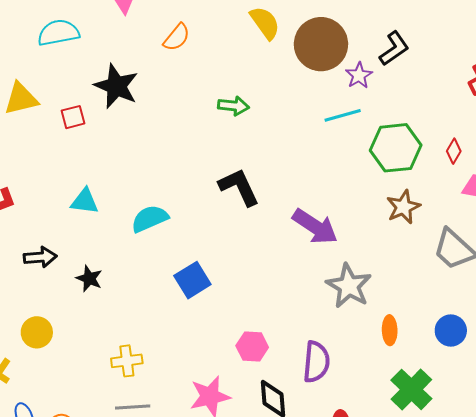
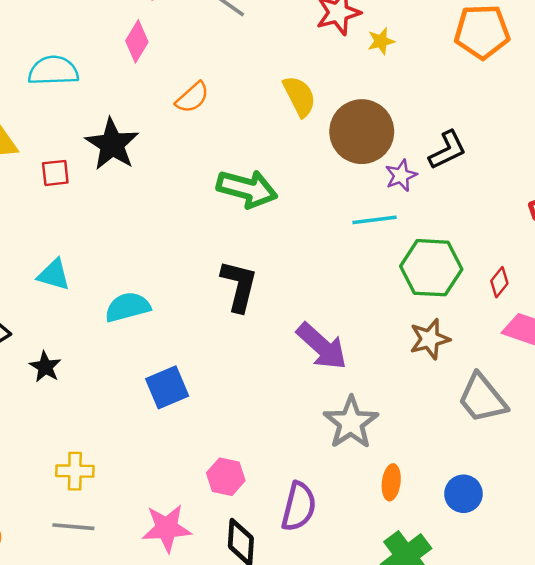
green arrow: (233, 106) -> (247, 189), size x1.6
black L-shape: (239, 187) -> (239, 286), turned 30

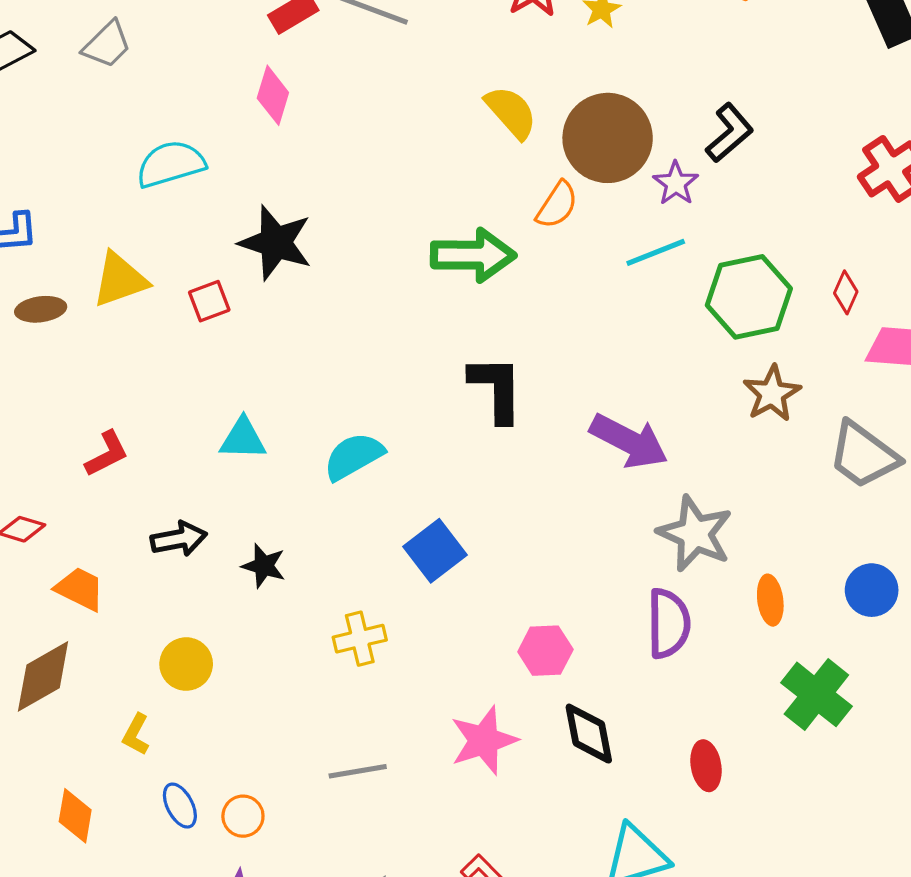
orange semicircle: (192, 97) -> (557, 205), moved
yellow cross: (75, 471) -> (360, 639), moved
purple semicircle: (299, 507) -> (669, 623), moved

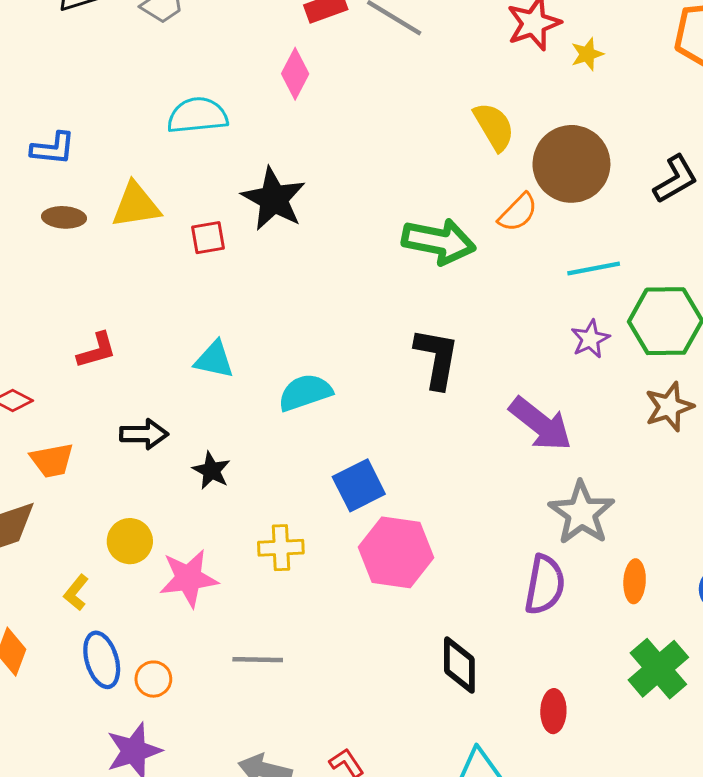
purple star: (676, 183) -> (590, 339), moved
orange trapezoid: (80, 589) -> (52, 460), turned 132
pink hexagon: (545, 651) -> (396, 552), moved, size x1.6
pink star: (484, 741) -> (189, 578), moved
blue ellipse: (180, 806) -> (102, 660), size x1.4

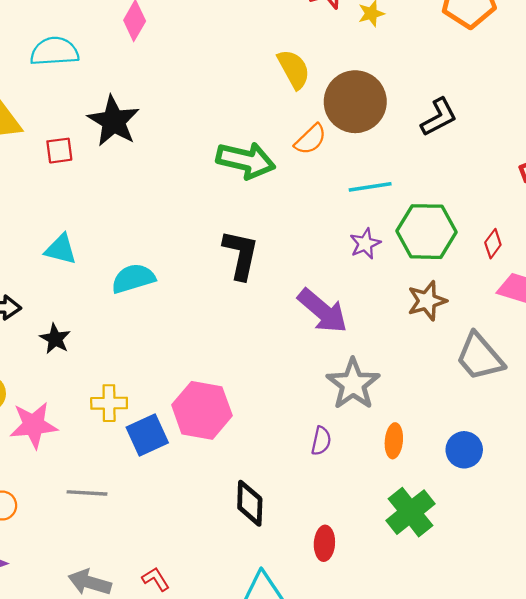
blue square: (359, 485) -> (147, 435), moved
purple semicircle: (545, 585) -> (321, 441), size x0.6

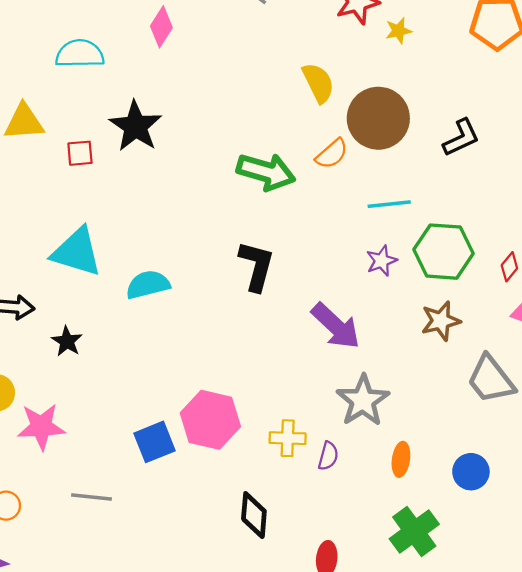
cyan triangle: (61, 249) -> (77, 252), size x1.6
yellow cross: (109, 403) -> (288, 438), moved

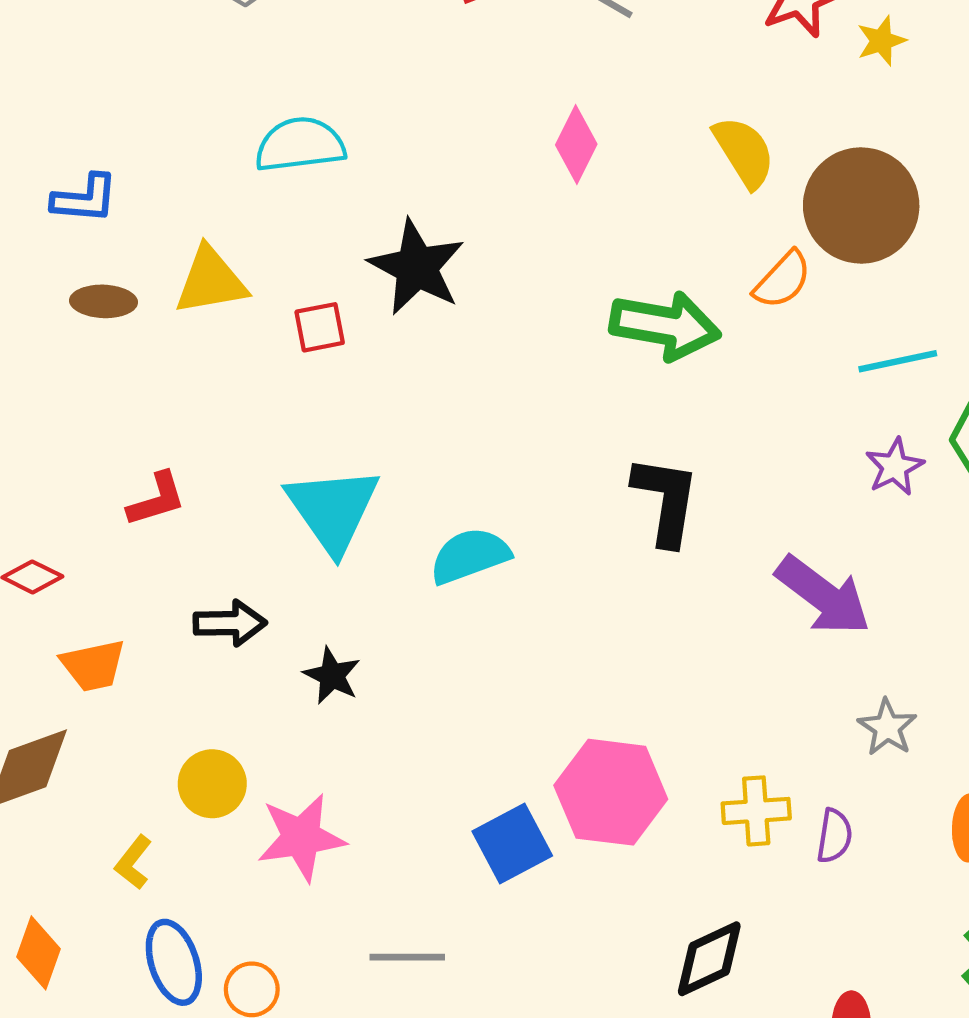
pink diamond: (161, 27) -> (576, 145), moved
cyan triangle: (77, 252) -> (333, 509), turned 44
gray star: (363, 401) -> (887, 727), size x0.6
black diamond: (254, 515) -> (709, 959), turned 66

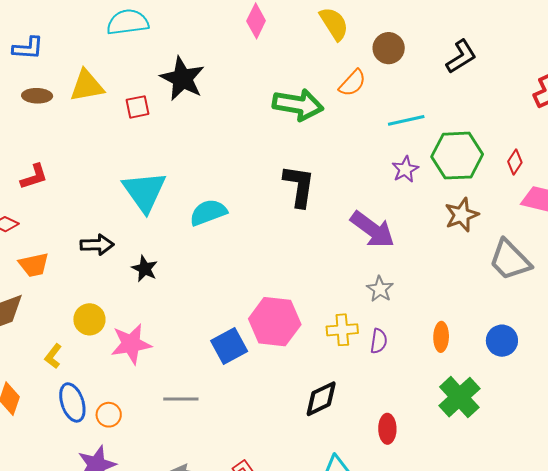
brown circle: (861, 205) -> (389, 48), size x0.6
red L-shape: (157, 499) -> (34, 177), moved
gray star: (887, 727) -> (380, 289), moved

